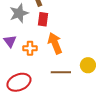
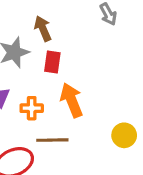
brown line: (61, 72) -> (52, 140), moved

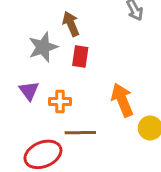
orange arrow: (72, 100) -> (122, 100), moved

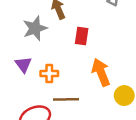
red rectangle: (80, 56) -> (82, 36), moved

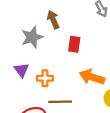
orange arrow: (101, 72) -> (92, 77), turned -50

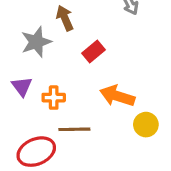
red rectangle: (74, 44) -> (93, 51), turned 42

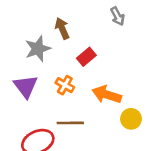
purple triangle: (22, 86) -> (26, 86), size x1.4
orange cross: (54, 98) -> (65, 85), moved, turned 30

